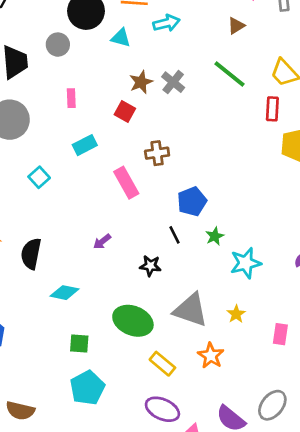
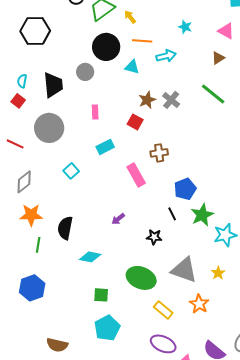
green star: (215, 236) -> (202, 215), size x1.6

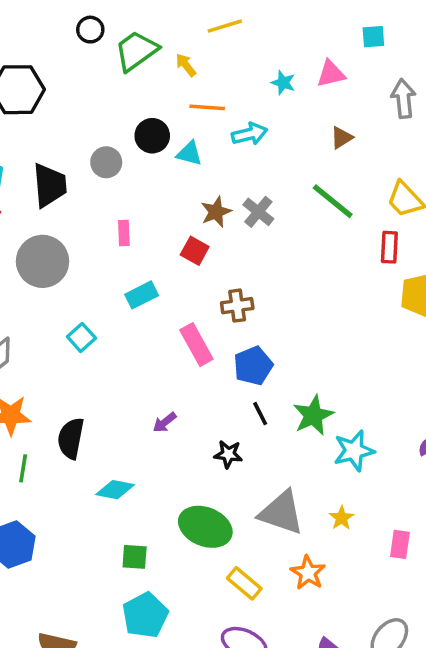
pink triangle: (226, 31) -> (331, 74), moved, turned -42
black circle: (106, 47) -> (152, 136), moved, size x0.7
blue pentagon: (185, 189) -> (253, 366), moved

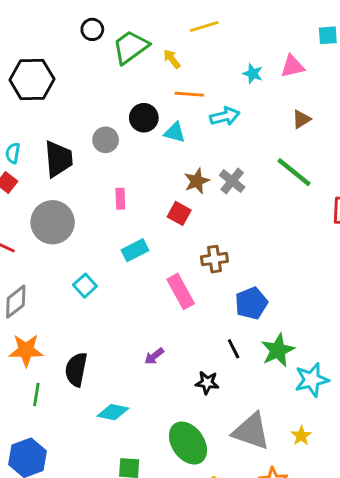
blue pentagon: (253, 366) -> (251, 303), moved
green ellipse: (205, 527) -> (188, 443), turned 33

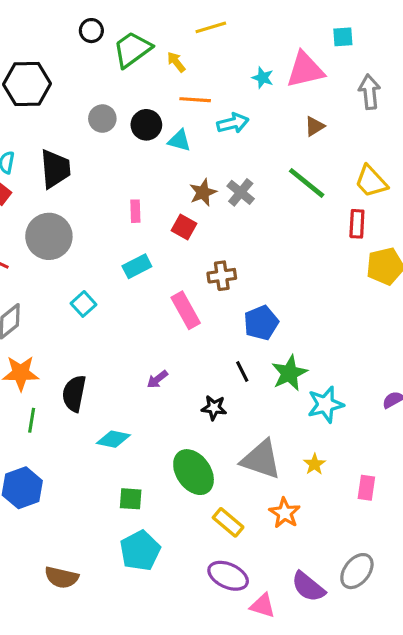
pink triangle: (292, 66) -> (305, 70), size x1.5
gray circle: (106, 140) -> (102, 119), moved
pink rectangle: (120, 199) -> (135, 211), moved

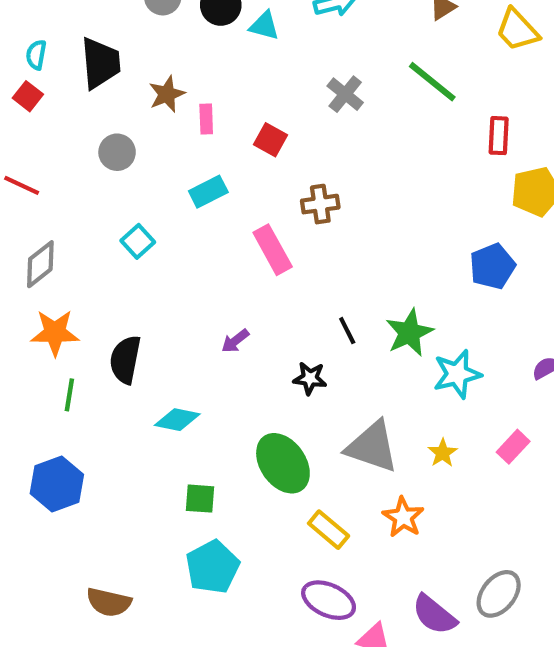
yellow trapezoid: (371, 181) -> (517, 30), moved
brown star: (203, 192) -> (167, 94), moved
gray circle: (49, 236) -> (117, 152), moved, size x0.6
blue pentagon: (261, 323) -> (492, 266), moved
pink rectangle: (366, 488) -> (513, 447), moved, turned 35

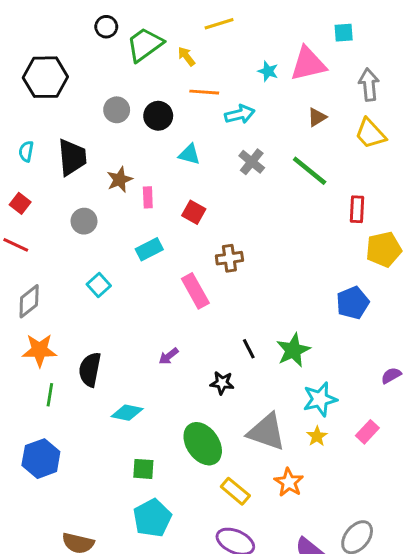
cyan triangle: (264, 26) -> (189, 154), moved
gray cross: (345, 94) -> (252, 162), moved
red square: (28, 96) -> (20, 203), moved
cyan star: (457, 374) -> (320, 399), moved

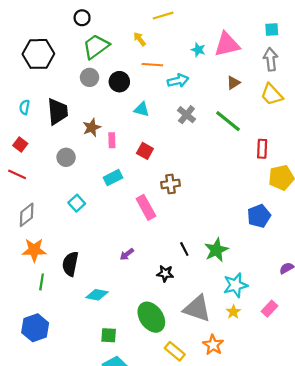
cyan square: (344, 33) -> (272, 29), moved
green trapezoid: (145, 45) -> (96, 46), moved

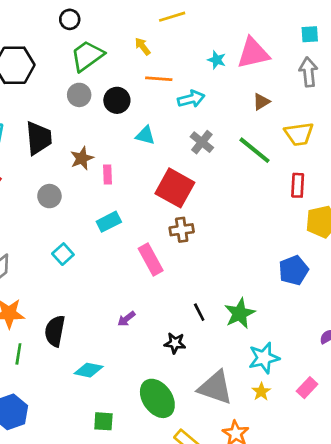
yellow trapezoid: (272, 94) -> (299, 134), moved, turned -55
red square: (145, 151) -> (175, 188), moved, size x1.8

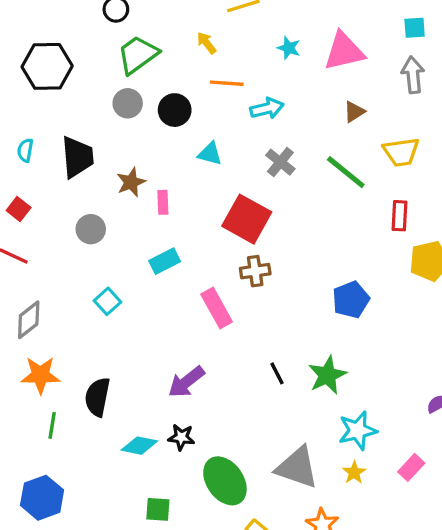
cyan star: (217, 60) -> (289, 48), moved
blue pentagon: (294, 270) -> (351, 300), moved
purple arrow: (126, 319) -> (186, 382), size x1.6
black star: (175, 343) -> (181, 437), moved

